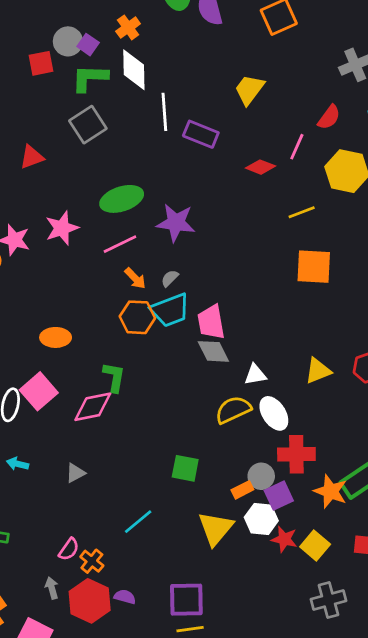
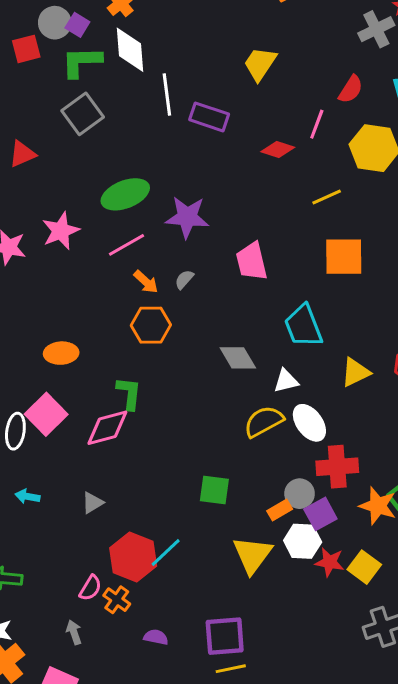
cyan trapezoid: (170, 310) -> (303, 326), moved, turned 93
pink trapezoid: (211, 322) -> (252, 261), moved
red hexagon: (90, 601) -> (133, 557), moved

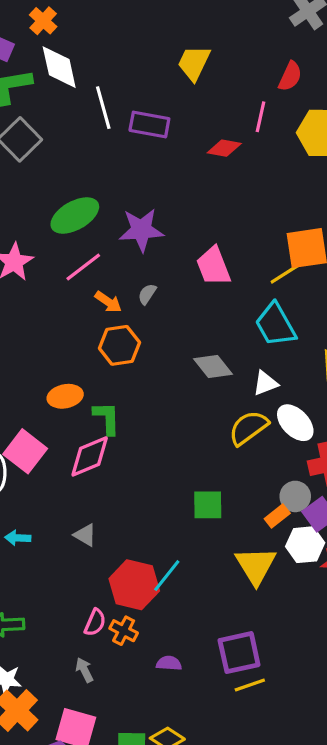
yellow line: (327, 197) -> (284, 274), moved
orange ellipse: (61, 353) -> (65, 396), moved
gray triangle: (93, 503) -> (85, 535), turned -50

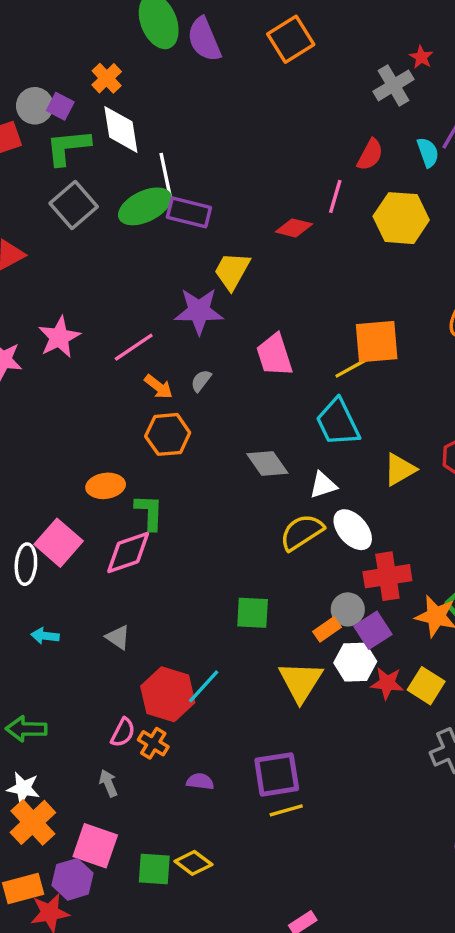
yellow trapezoid: (194, 63) -> (232, 271), moved
purple rectangle: (149, 125) -> (189, 212), moved
green ellipse: (75, 215) -> (145, 206), moved

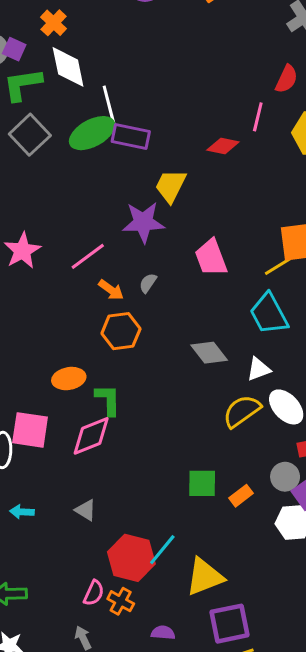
pink square: (59, 543) -> (30, 430), turned -30
orange rectangle: (327, 629) -> (241, 496), moved
yellow triangle: (301, 682) -> (205, 577), moved, turned 39

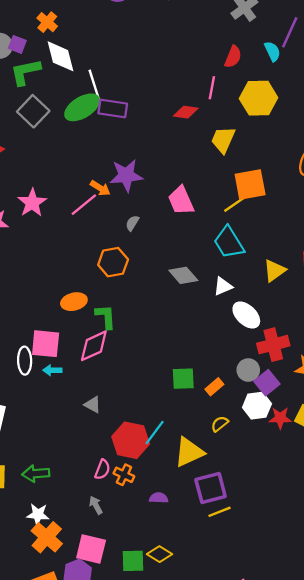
yellow trapezoid: (171, 186) -> (223, 140), moved
orange arrow: (111, 290) -> (100, 188), moved
yellow semicircle: (242, 411) -> (220, 424), moved, size x0.6
cyan arrow: (22, 512) -> (52, 370), moved

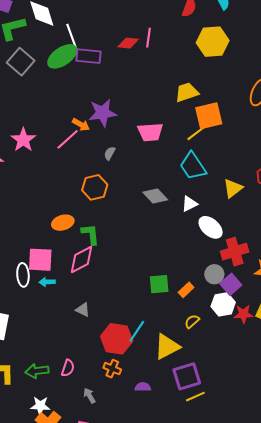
pink line: (212, 88) -> (149, 38), moved
red diamond: (186, 112) -> (128, 43), moved
yellow trapezoid: (223, 140) -> (187, 92), moved, turned 50
pink trapezoid: (181, 200) -> (150, 132), turned -68
pink semicircle: (102, 469) -> (68, 368), moved

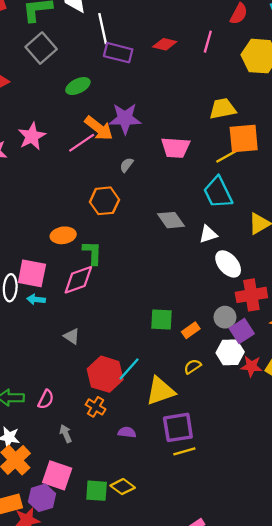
pink line: (149, 38) -> (208, 42), moved
green ellipse: (62, 56) -> (78, 86), moved, size x0.7
orange arrow: (81, 125) -> (99, 128), size x1.5

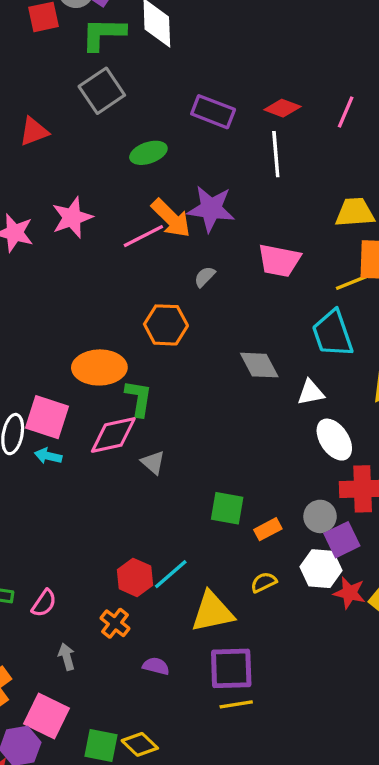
white line: (103, 29) -> (276, 154), moved
orange ellipse: (63, 235) -> (99, 367), size x1.4
gray triangle: (72, 336) -> (153, 462), moved
red hexagon: (105, 374) -> (135, 577), size x0.7

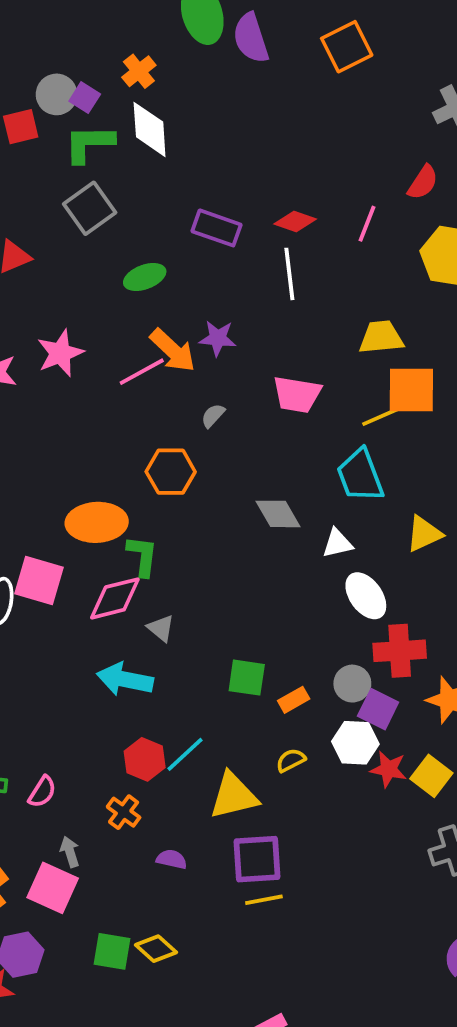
purple star: (211, 209) -> (218, 338), size x0.7
cyan arrow: (48, 456) -> (125, 679), moved, size x1.8
purple square: (342, 540) -> (378, 709), turned -36
pink square: (46, 716) -> (53, 888), moved

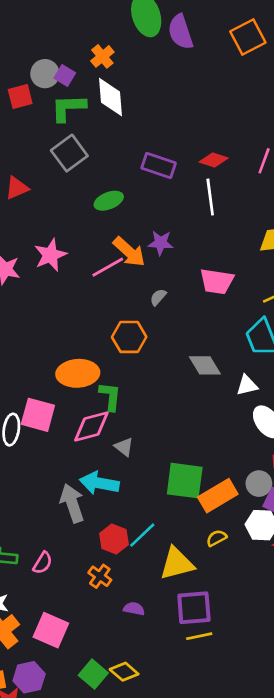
green square: (247, 678) -> (185, 481), size x1.4
orange rectangle: (294, 700) -> (218, 496), size x1.8
gray arrow: (70, 852) -> (72, 503), moved, size x1.8
green square: (112, 951) -> (93, 674), turned 32

